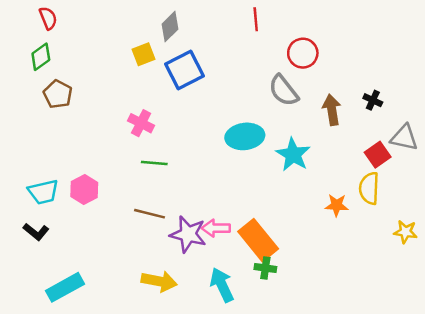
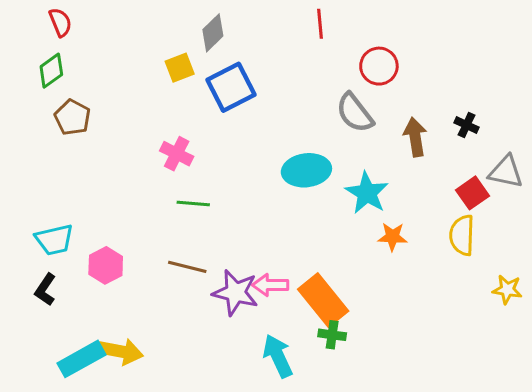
pink hexagon: (84, 190) -> (106, 265), moved
orange star: (337, 205) -> (393, 237), moved
black L-shape: (36, 232) -> (45, 290), turned 85
yellow arrow: (159, 281) -> (121, 351), moved

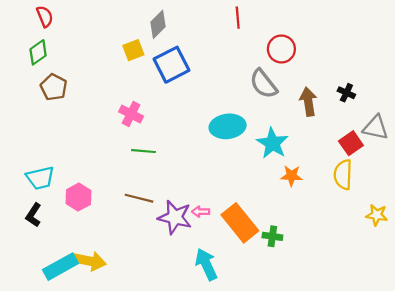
pink arrow: (270, 285) -> (201, 212), size x0.7
green cross: (332, 335) -> (272, 236), moved

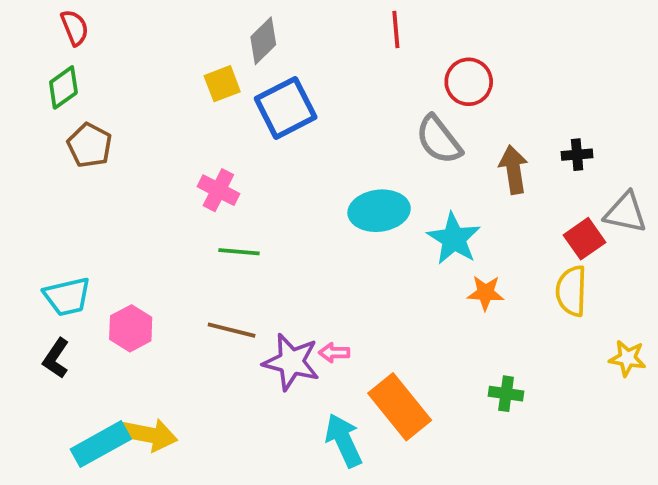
black cross: (346, 93) -> (577, 155), turned -30
orange rectangle: (240, 223) -> (400, 407), moved
green cross: (272, 236) -> (506, 394), moved

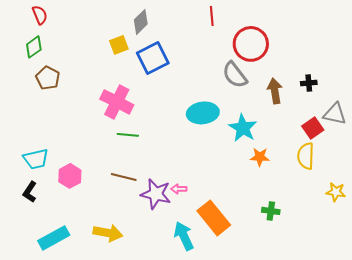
red circle: (469, 82) -> (251, 44), size x1.4
pink cross: (218, 190) -> (117, 102), size x1.5
yellow arrow: (149, 435) -> (108, 233), moved

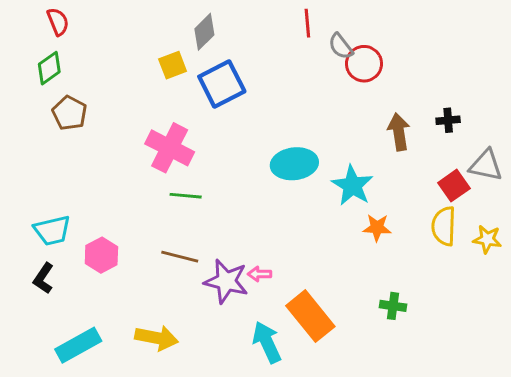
red circle: (251, 44) -> (364, 64), size x0.7
gray semicircle: (235, 75) -> (341, 46), moved, size x0.7
yellow star: (336, 192) -> (487, 239), moved

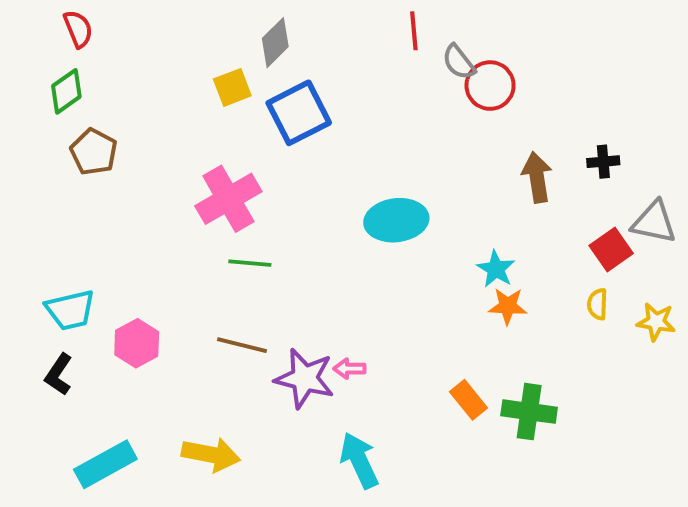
pink cross: (170, 148) -> (228, 199), turned 33
cyan star: (352, 186) -> (496, 269), moved, size x0.7
yellow semicircle: (444, 226) -> (597, 304), size x0.6
green cross: (393, 306) -> (529, 412), size x1.5
orange rectangle: (310, 316) -> (469, 400), moved, size x0.6

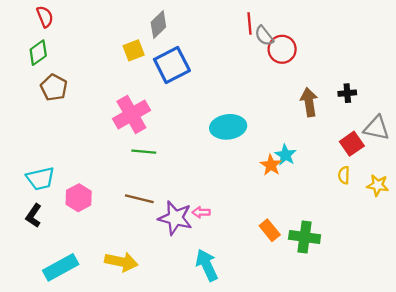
red line: (414, 31) -> (249, 23), moved
orange star: (508, 306) -> (271, 165), moved, turned 30

